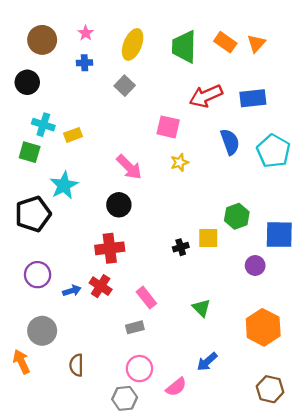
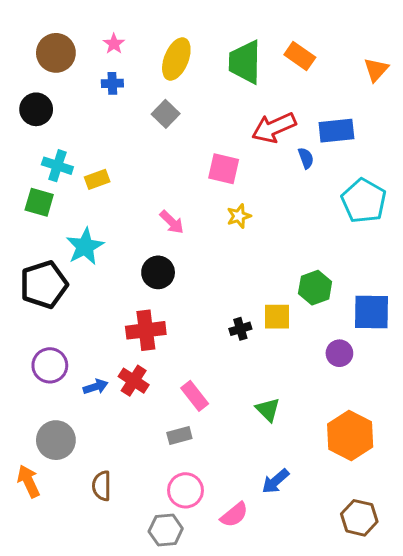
orange triangle: (256, 43) -> (376, 70), moved
blue semicircle: (230, 142) -> (306, 158), moved, size x0.6
pink arrow: (129, 167) -> (172, 222), size x0.7

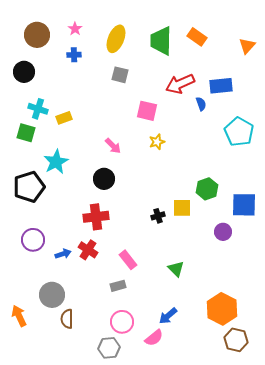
gray square: (166, 114) -> (120, 75), moved, turned -30
orange hexagon: (350, 436) -> (222, 309), moved
gray circle: (56, 440) -> (52, 295), moved
blue arrow: (275, 481) -> (168, 316), moved

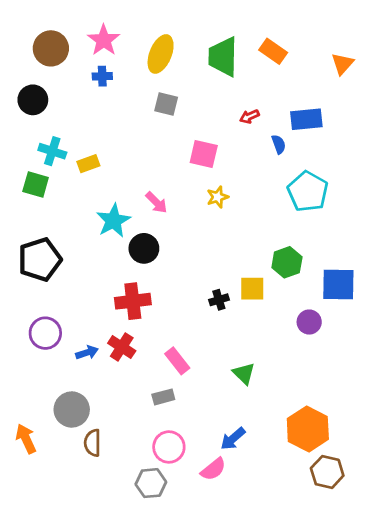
pink star: (75, 29) -> (104, 40), size x1.6
red arrow: (180, 84) -> (249, 116), size x0.5
cyan pentagon: (239, 132) -> (308, 191), moved
cyan star: (56, 162) -> (113, 221), moved

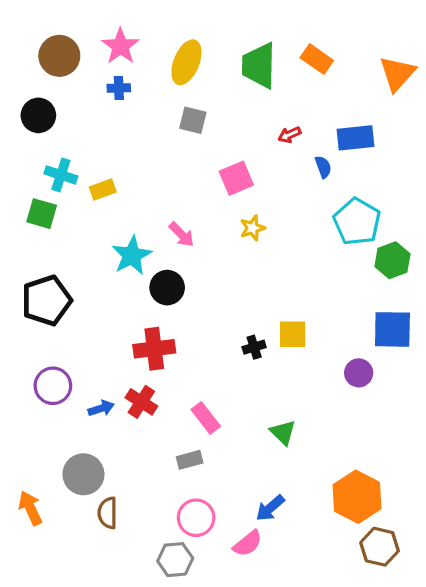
orange triangle: (343, 64) -> (397, 74), size x1.4
pink square: (204, 154) -> (236, 178), turned -36
green hexagon: (287, 262) -> (392, 260), moved

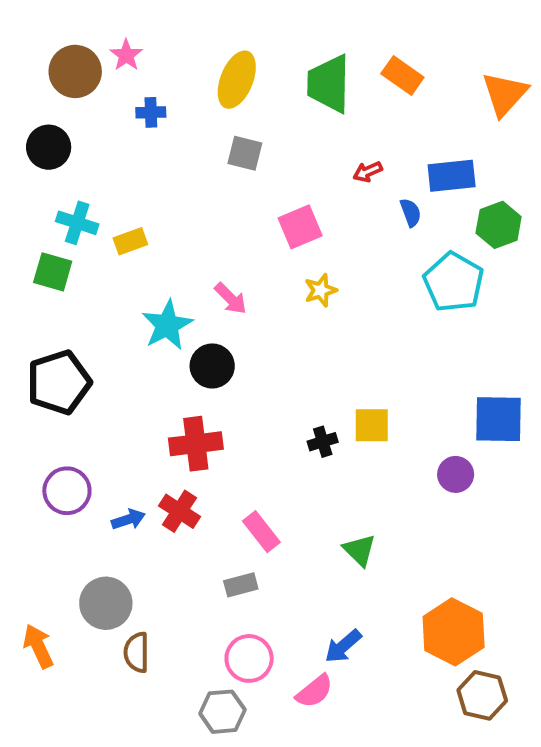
pink star: (120, 46) -> (126, 55), moved, size x0.7
green hexagon: (392, 260) -> (499, 225), moved

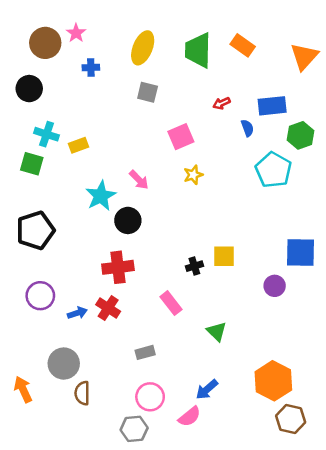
pink rectangle: (261, 532) -> (171, 303), moved

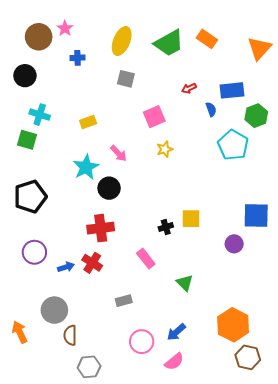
green trapezoid: (198, 50) -> (169, 43), turned -120
yellow rectangle: (79, 145) -> (88, 122), moved
pink circle: (150, 397) -> (142, 342), moved
pink semicircle: (190, 417) -> (174, 362), moved
gray hexagon: (134, 429) -> (89, 367), moved

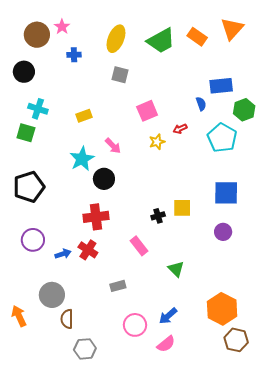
orange triangle: (259, 48) -> (232, 29), moved
red arrow: (189, 88) -> (180, 129), moved
blue square: (256, 215) -> (226, 193), moved

